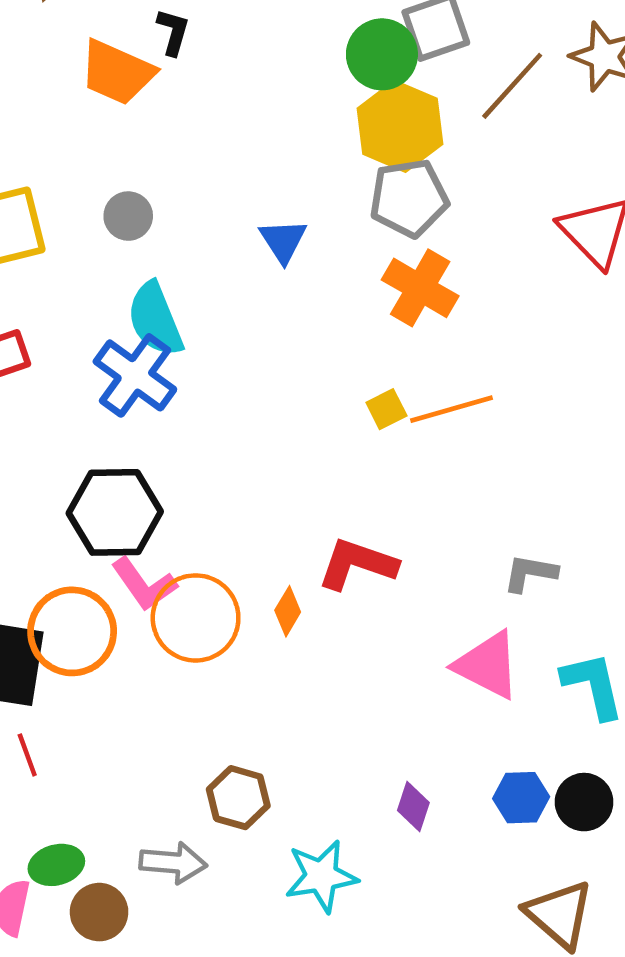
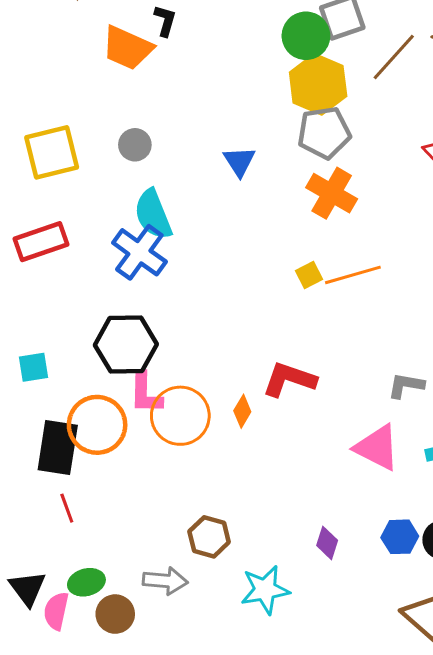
pink L-shape: (144, 584) -> (145, 393), turned 36

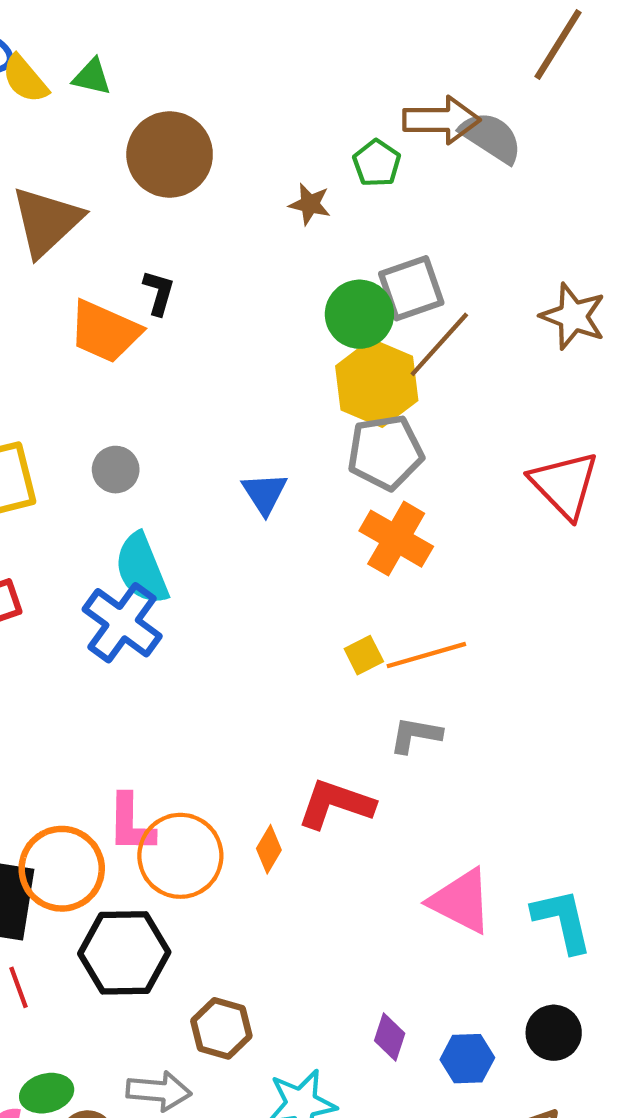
brown line: (394, 57) -> (439, 344), moved
black hexagon: (126, 345) -> (124, 953), moved
gray L-shape: (406, 385) -> (416, 735), moved
blue hexagon: (400, 537) -> (467, 1059), moved

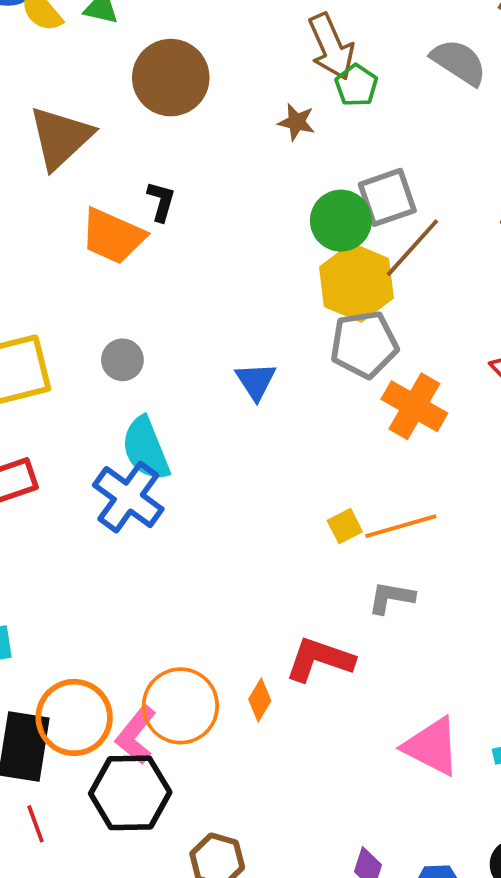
brown arrow: (441, 120) -> (331, 47), moved, turned 66
orange cross: (396, 539) -> (414, 406), moved
pink L-shape: (131, 823) -> (136, 735), moved, turned 38

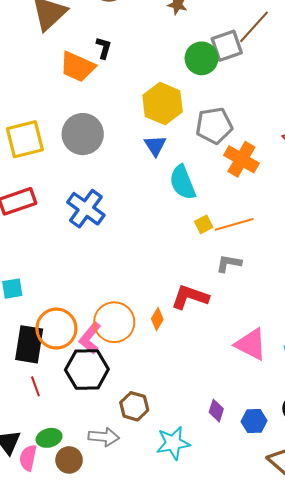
brown line: (412, 248) -> (254, 27), moved
yellow hexagon: (356, 282) -> (163, 104), moved
gray circle: (122, 360) -> (83, 134), size x1.8
cyan semicircle: (146, 449) -> (183, 182), moved

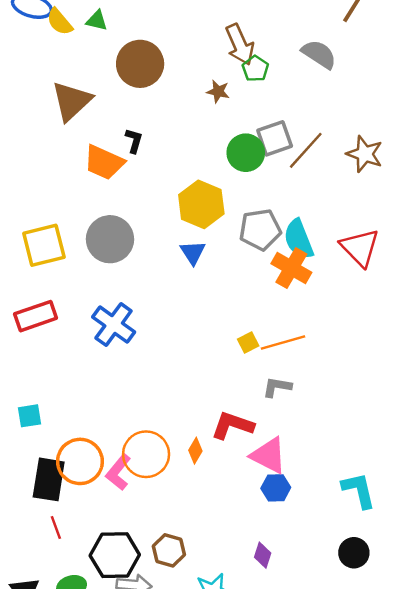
brown line: (254, 27) -> (306, 150), moved
cyan semicircle: (183, 182) -> (299, 239), moved
pink triangle: (251, 344) -> (269, 455), moved
black hexagon: (87, 370) -> (115, 555), moved
blue hexagon: (254, 421) -> (276, 488), moved

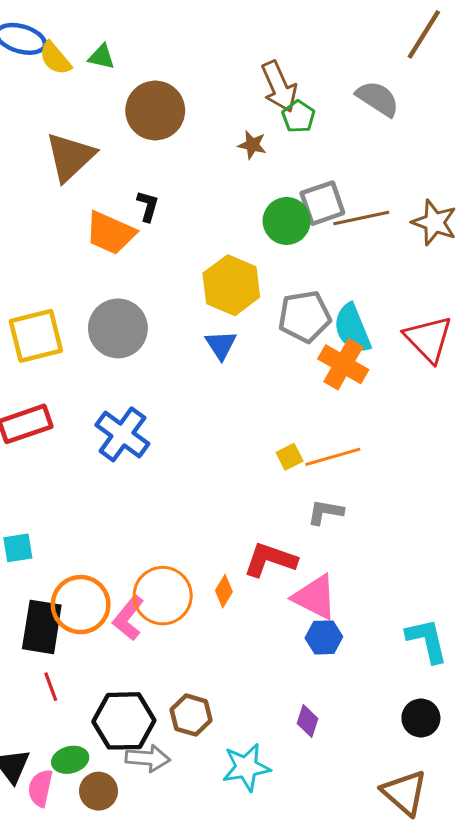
brown line: (306, 150) -> (361, 218), turned 36

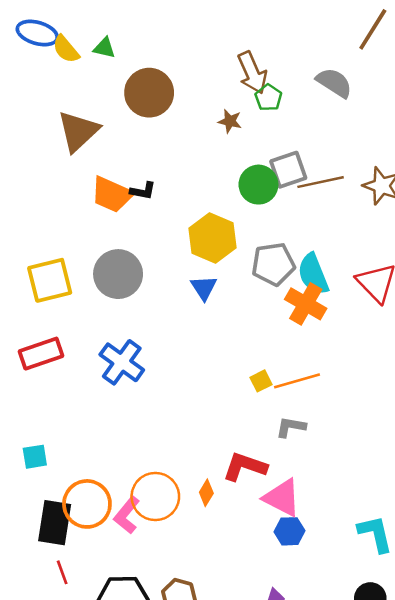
black L-shape: (148, 206) -> (143, 191), moved, turned 85

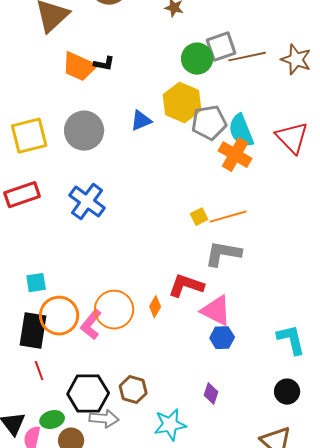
yellow hexagon: (212, 238) -> (182, 103), moved
blue triangle: (204, 288) -> (141, 121), moved, turned 40
gray L-shape: (291, 427) -> (223, 254), size x1.5
cyan square: (35, 457) -> (36, 283), moved

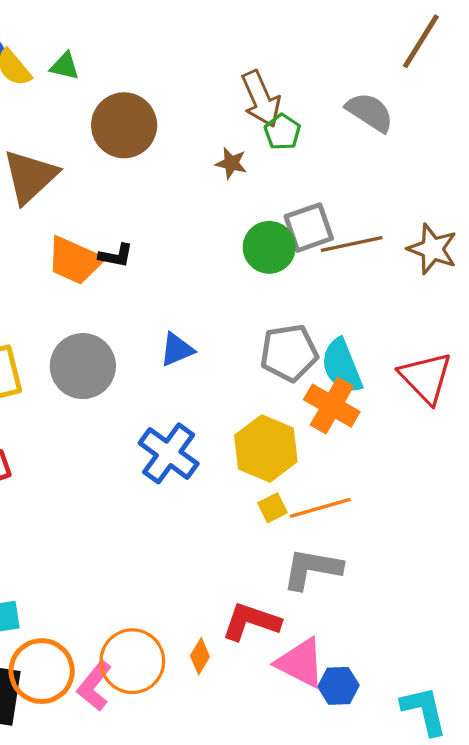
yellow hexagon: (182, 103) -> (266, 448), moved
blue cross: (87, 202) -> (169, 453), moved
blue hexagon: (222, 338) -> (338, 686), moved

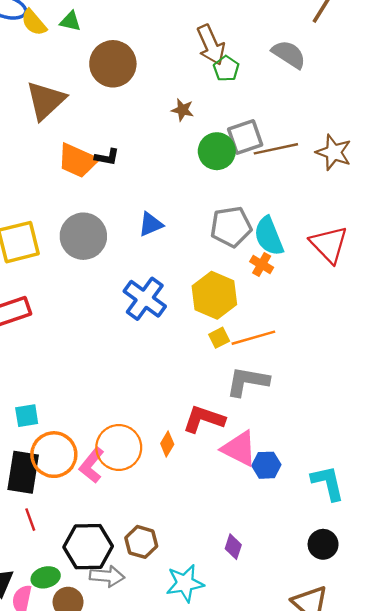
brown star: (231, 163) -> (183, 110), moved
orange cross: (332, 406) -> (262, 264), size x0.6

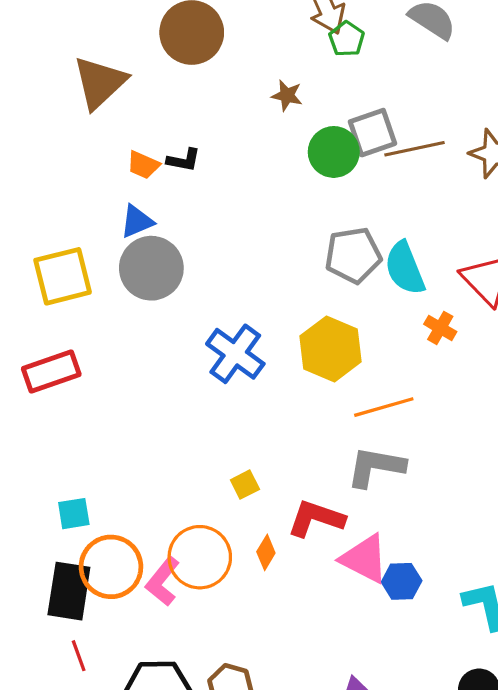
orange trapezoid: (77, 161) -> (143, 165), size x0.6
blue triangle: (151, 224) -> (137, 221), moved
orange cross: (262, 264) -> (440, 328), moved
yellow square: (219, 338) -> (245, 485), moved

